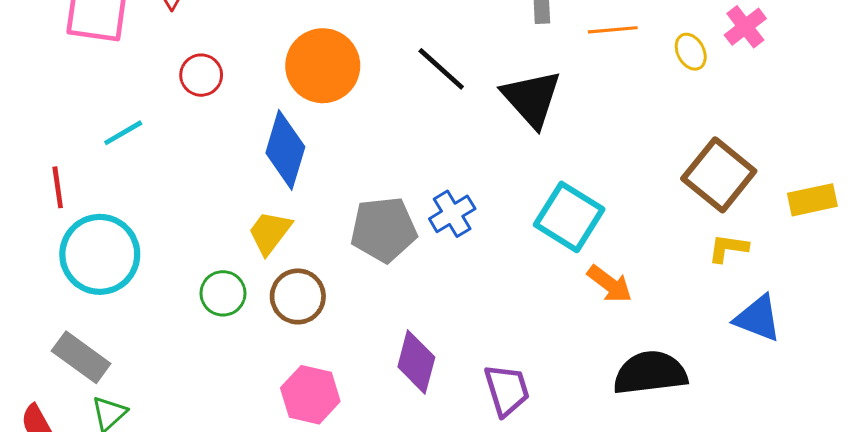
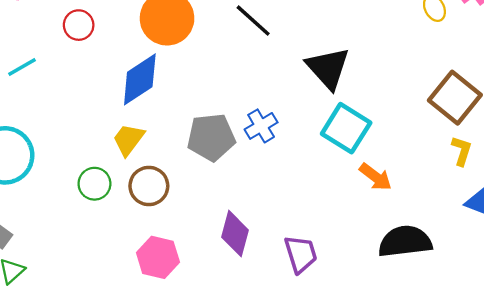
black triangle: (532, 98) -> (328, 68), moved
blue diamond: (285, 150) -> (140, 79), turned 40
yellow L-shape: (728, 248) -> (462, 151), turned 100

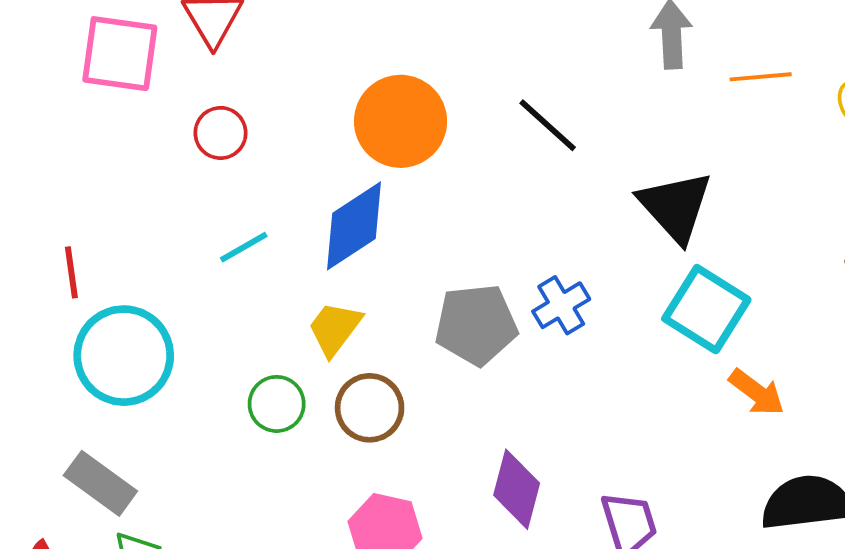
red circle: (79, 25) -> (220, 133), moved
cyan line: (22, 67) -> (244, 247), moved

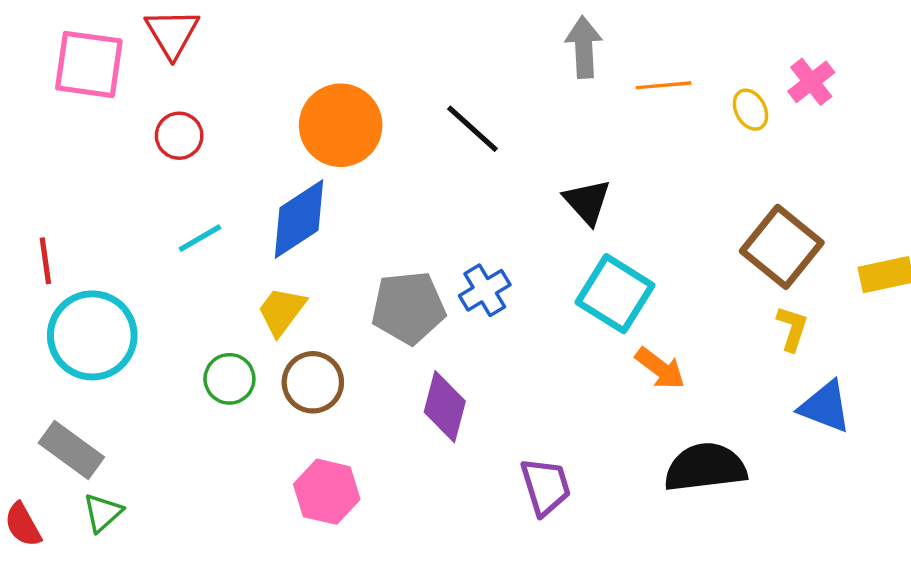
black triangle: (675, 207) -> (587, 202), size x0.7
purple diamond: (517, 489) -> (445, 407), moved

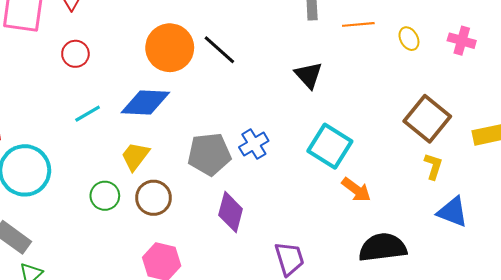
pink cross: (811, 82) -> (462, 41), moved, turned -36
black line: (473, 129) -> (219, 50), moved
black triangle: (587, 202) -> (309, 75), moved
blue diamond: (299, 219) -> (145, 102), turned 36

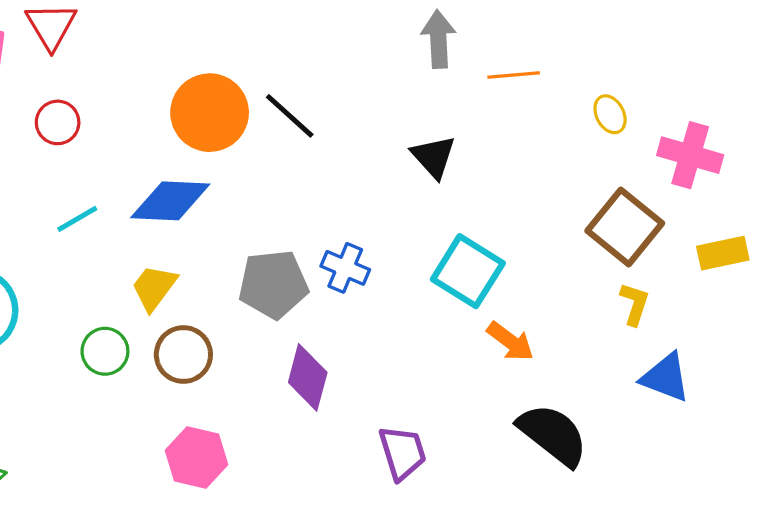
yellow ellipse: (409, 39) -> (610, 114), moved
pink cross: (462, 41) -> (690, 155), moved, size x1.4
blue cross: (254, 144) -> (345, 268), turned -36
black semicircle: (383, 247) -> (553, 435), turned 45

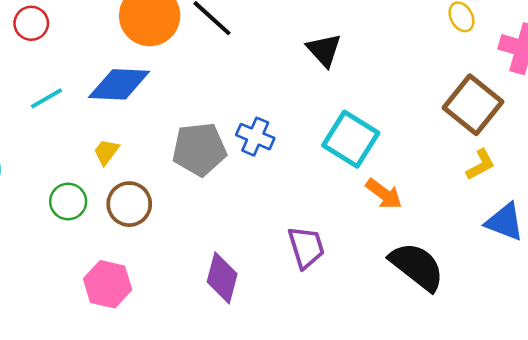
yellow trapezoid: (154, 288) -> (106, 152), size x0.7
yellow L-shape: (635, 304) -> (481, 165), turned 44
purple diamond: (308, 377) -> (222, 278), moved
purple trapezoid: (402, 453) -> (306, 247), moved
pink hexagon: (196, 457) -> (108, 284), moved

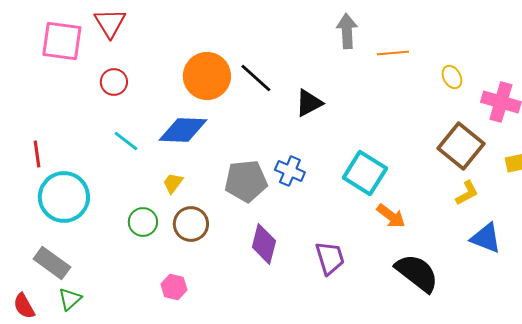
black triangle: (324, 50) -> (309, 103), moved, turned 44
cyan line: (46, 98) -> (126, 141), turned 68
purple diamond: (222, 278) -> (264, 244), moved
pink hexagon: (108, 284) -> (174, 287), size x0.7

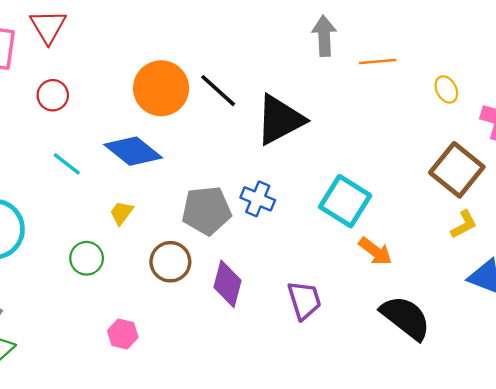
black triangle: (309, 103) -> (280, 120), size x1.6
blue diamond: (183, 130) -> (133, 151), turned 36
brown circle: (191, 224) -> (170, 262), moved

